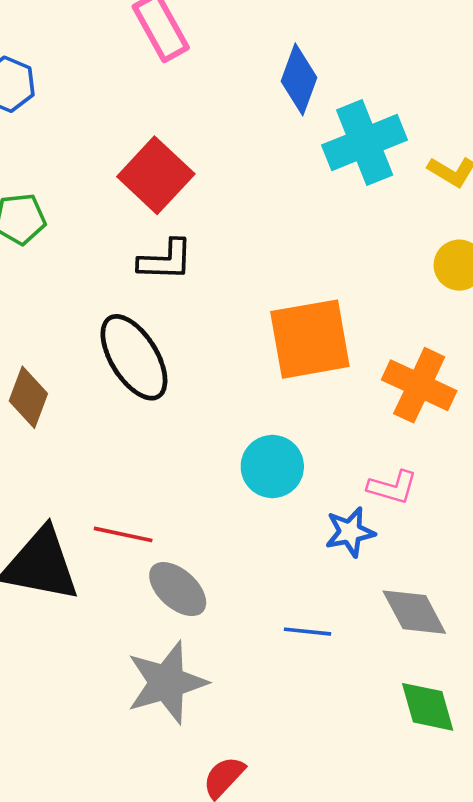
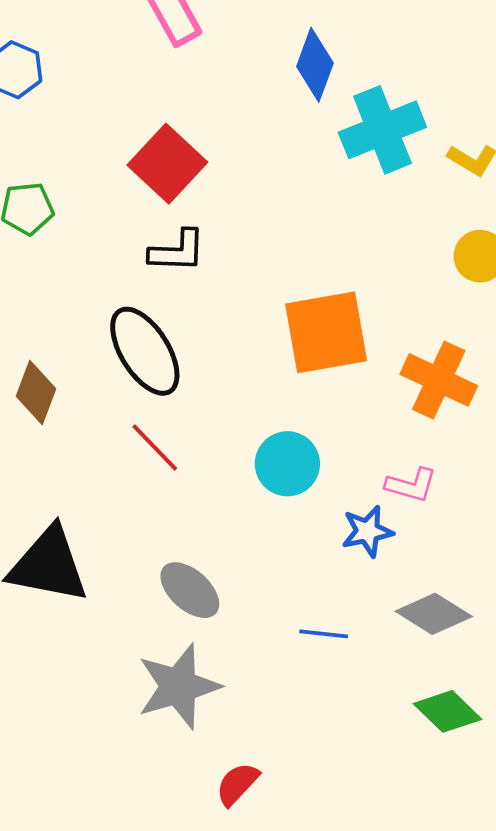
red line: (123, 534) -> (155, 448), moved, turned 34
gray diamond: (414, 612) -> (434, 614), turned -30
green diamond: (428, 707) -> (447, 711), turned -30

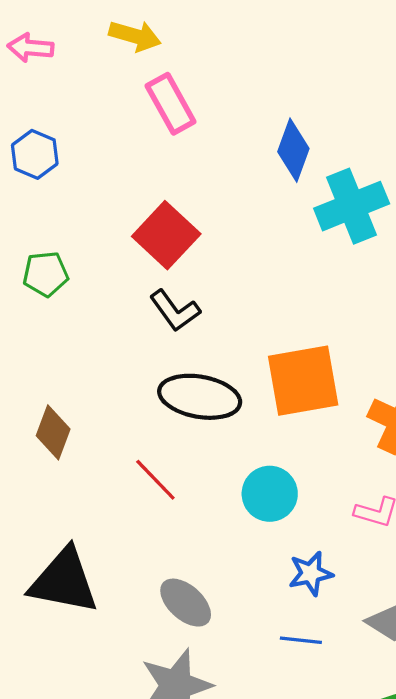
black L-shape: (177, 251) -> (175, 311), turned 52
black ellipse: (145, 351) -> (200, 397), moved, turned -48
blue star: (367, 531) -> (311, 573), moved

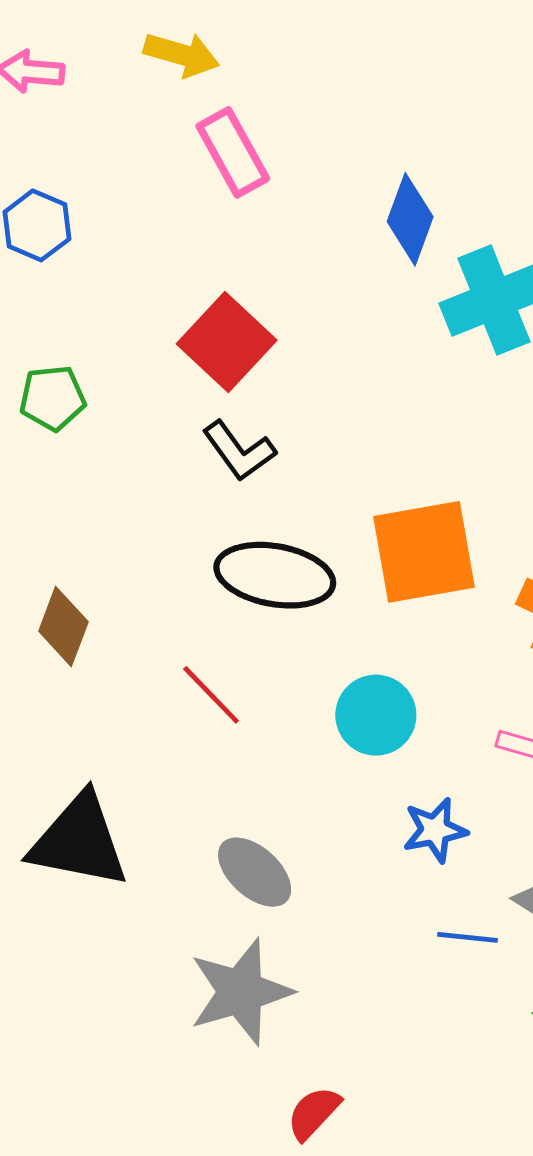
blue line: (301, 640) -> (468, 937), moved

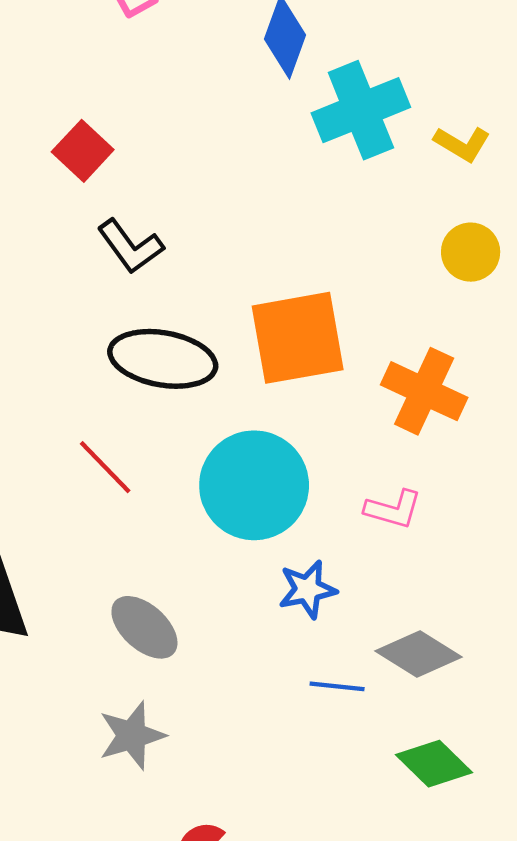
red square: (227, 342) -> (83, 151), moved, size x0.7
cyan circle: (376, 715) -> (254, 485), size x1.5
gray star: (241, 992) -> (132, 736), size x0.7

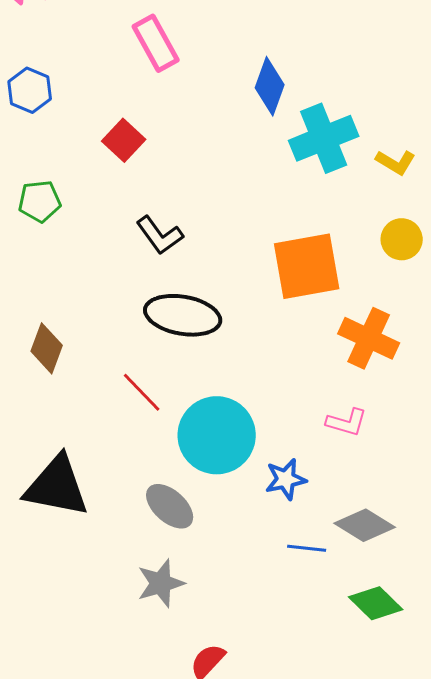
red square: (83, 151) -> (124, 140), moved
orange square: (298, 338) -> (307, 266), moved
cyan circle: (254, 485) -> (217, 435), moved

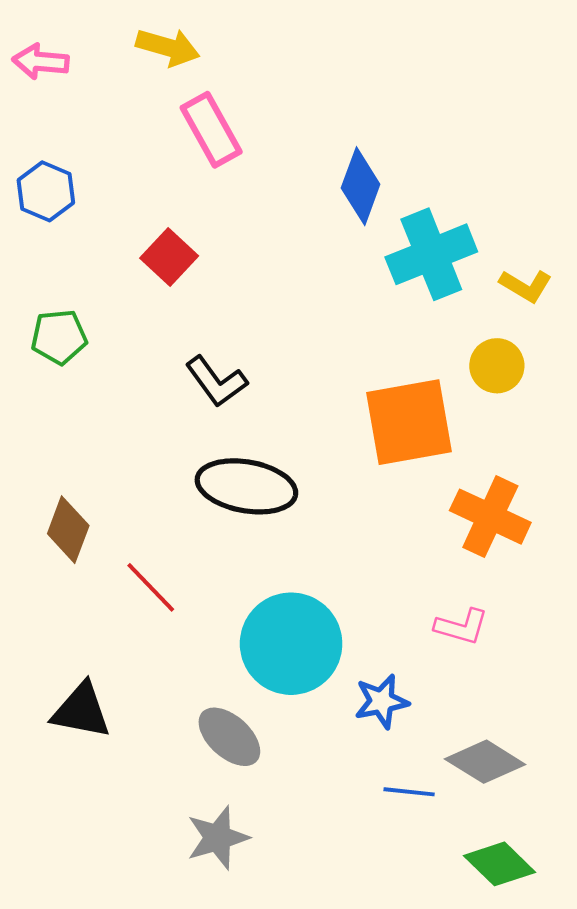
yellow circle: (402, 239) -> (497, 366), moved
red line: (142, 392) -> (151, 587), moved
black triangle: (57, 486) -> (81, 711), size x0.7

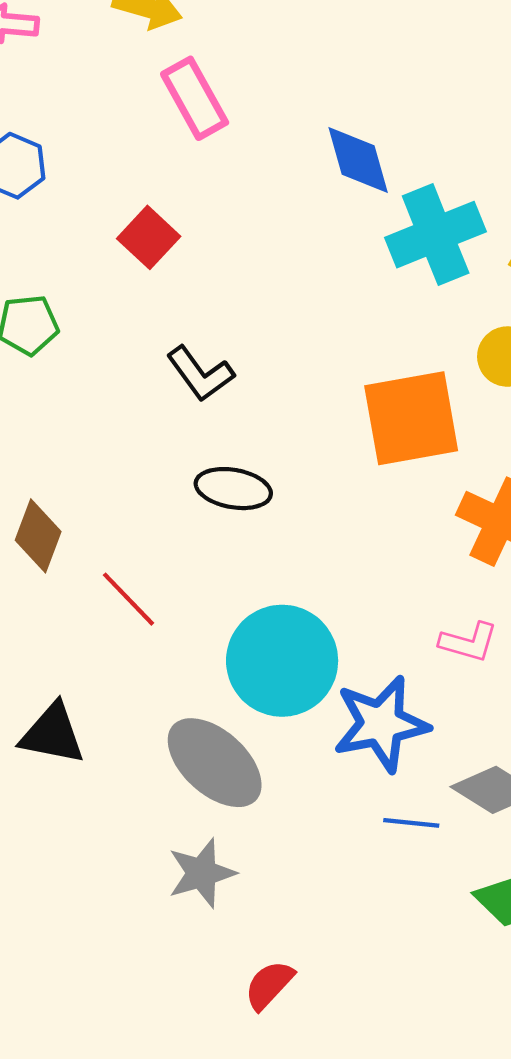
blue diamond: (361, 186) -> (358, 160), turned -36
black ellipse: (246, 486) -> (233, 489), size x0.7
blue star: (382, 701) -> (381, 724), size x1.6
gray ellipse: (229, 737) -> (215, 763), size x1.4

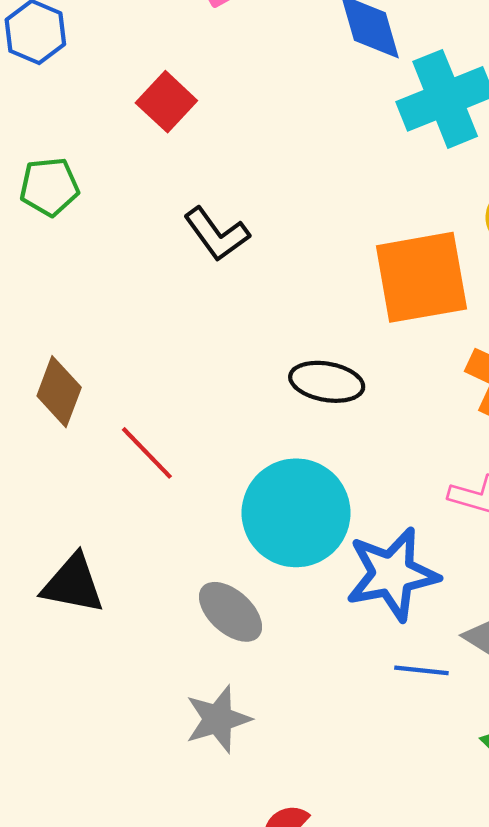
black ellipse: (233, 489) -> (327, 382), moved
gray ellipse: (215, 763) -> (231, 612), size x0.7

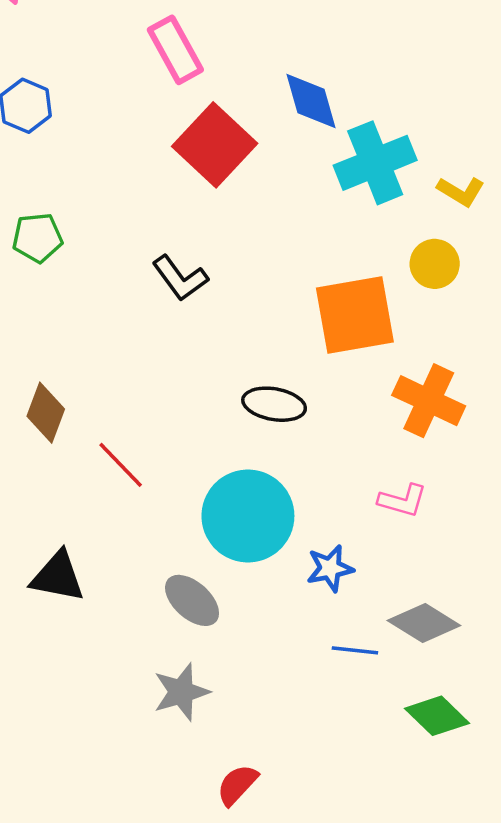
red square: (166, 102) -> (215, 145), moved, size x1.6
blue star: (392, 574) -> (330, 568), size x0.6

